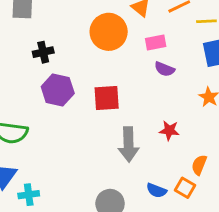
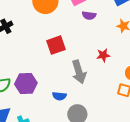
purple hexagon: (58, 90) -> (26, 83), moved
blue semicircle: (157, 190) -> (59, 96), moved

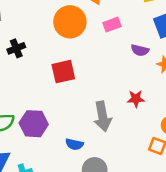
purple semicircle: (89, 15) -> (140, 50), moved
red square: (56, 45) -> (63, 72), moved

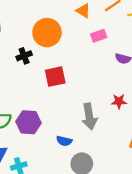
orange circle: (70, 22) -> (47, 33), moved
black cross: (16, 48) -> (24, 56), moved

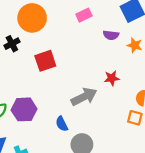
gray arrow: (89, 117) -> (84, 97), turned -100
blue semicircle: (64, 141) -> (62, 124), turned 56

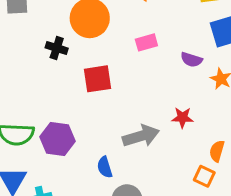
pink rectangle: (84, 15) -> (146, 42), moved
black cross: (12, 44) -> (57, 48), turned 35

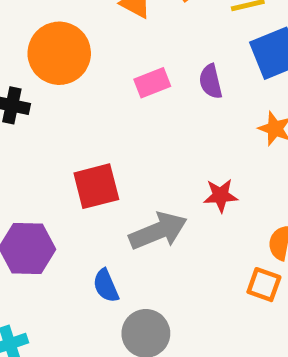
purple semicircle: (191, 60) -> (211, 81), moved, turned 65
red square: (98, 79) -> (96, 186), moved

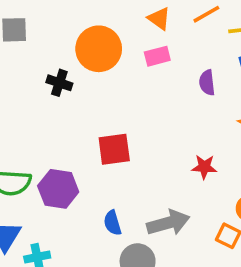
pink rectangle: (152, 83) -> (157, 56), moved
gray arrow: (158, 231) -> (168, 223), moved

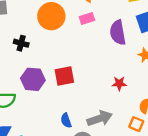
black cross: (59, 83) -> (21, 43), moved
purple semicircle: (207, 83) -> (118, 33), size x1.6
purple hexagon: (58, 189) -> (33, 79), moved

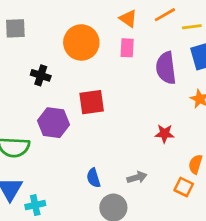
pink rectangle: (87, 18) -> (127, 48), turned -72
red square: (64, 76) -> (92, 102), moved
gray arrow: (100, 118) -> (137, 177), size x0.6

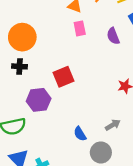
orange circle: (81, 42) -> (22, 37), moved
purple semicircle: (166, 68) -> (113, 36), size x0.7

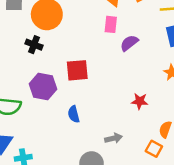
purple semicircle: (113, 36) -> (129, 43), moved, turned 56
blue semicircle: (80, 134) -> (74, 114), moved

